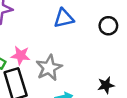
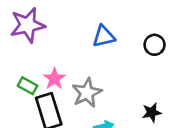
pink star: (21, 55) -> (54, 79), turned 30

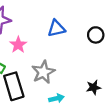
pink star: (54, 79) -> (18, 45), moved

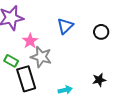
blue triangle: (56, 28) -> (65, 26), turned -30
gray star: (43, 72) -> (41, 57), moved, turned -30

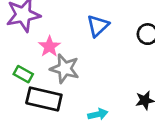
black rectangle: (26, 79) -> (44, 99), turned -60

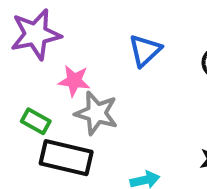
pink star: (49, 46) -> (74, 81), turned -30

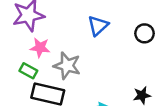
pink star: (74, 81) -> (40, 48), moved

